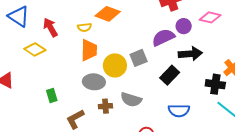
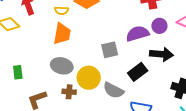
yellow circle: (115, 65) -> (89, 78), moved
gray semicircle: (131, 100) -> (113, 90), moved

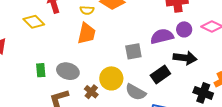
gray ellipse: (62, 66) -> (68, 71), moved
brown cross: (69, 92) -> (91, 92), turned 32

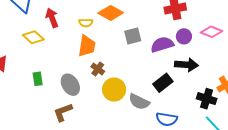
gray square: (133, 51) -> (133, 36), moved
green rectangle: (41, 70) -> (38, 79), moved
gray ellipse: (68, 71) -> (70, 85), turned 45
brown cross: (91, 92) -> (98, 69), moved

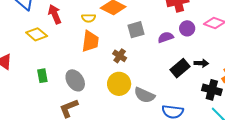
purple semicircle: (162, 45) -> (166, 37), size x0.7
black arrow: (186, 65) -> (201, 63), moved, size x0.6
brown cross: (98, 69) -> (120, 56), moved
black rectangle: (163, 83) -> (180, 68), moved

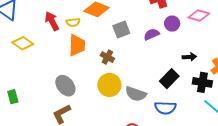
red arrow: (55, 14) -> (52, 21), moved
black rectangle: (180, 68) -> (169, 79), moved
green rectangle: (42, 76) -> (13, 97), moved

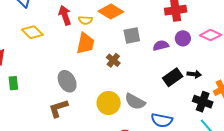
black rectangle: (169, 79) -> (173, 77), moved
yellow circle: (109, 85) -> (109, 103), moved

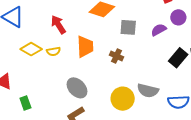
yellow semicircle: (85, 20) -> (54, 51), moved
gray square: (132, 36) -> (128, 27), turned 30

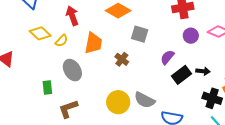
purple semicircle: (159, 30) -> (167, 57), moved, turned -35
yellow semicircle: (54, 51) -> (61, 41), turned -48
gray ellipse: (77, 88) -> (72, 70), moved
green rectangle: (25, 103) -> (47, 87), moved

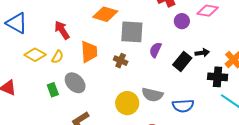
gray square: (140, 34) -> (132, 32), size x1.4
purple semicircle: (167, 57) -> (155, 50), moved
green rectangle: (47, 87) -> (53, 90), moved

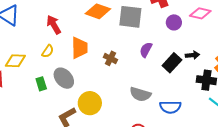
gray square: (132, 32) -> (130, 17), moved
yellow diamond: (35, 55) -> (15, 61), moved, turned -30
yellow circle: (127, 103) -> (90, 103), moved

